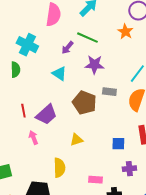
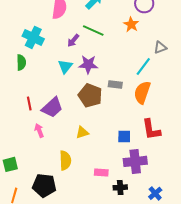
purple star: (94, 65) -> (88, 64), moved
cyan triangle: (59, 74) -> (65, 66), turned 35
purple cross: (129, 169) -> (135, 161), size x1.6

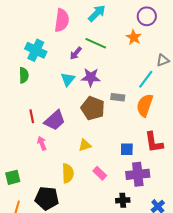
pink rectangle: (101, 172) -> (100, 173), moved, turned 40

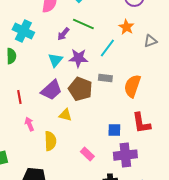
orange star: (134, 37) -> (126, 27), moved
cyan line: (146, 79) -> (107, 48), moved
purple trapezoid: (55, 120) -> (51, 90), moved
yellow triangle: (85, 145) -> (65, 115), moved, turned 32
yellow semicircle: (68, 173) -> (50, 141), moved

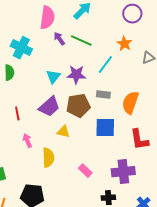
purple arrow: (63, 34) -> (59, 39), moved, turned 104
brown pentagon: (80, 89) -> (78, 106), turned -30
blue square: (114, 130) -> (105, 128), moved, size x1.5

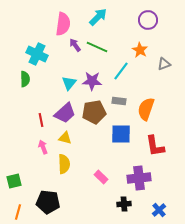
red line: (17, 114) -> (41, 120), moved
yellow triangle: (63, 132) -> (65, 138), moved

